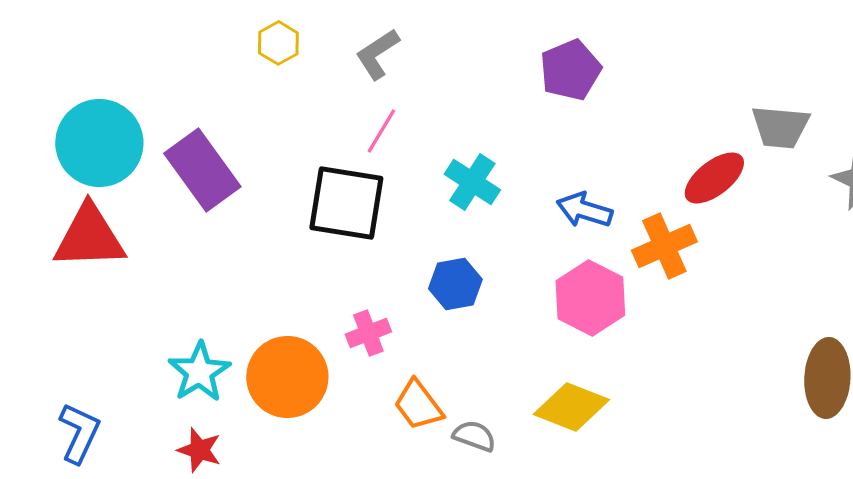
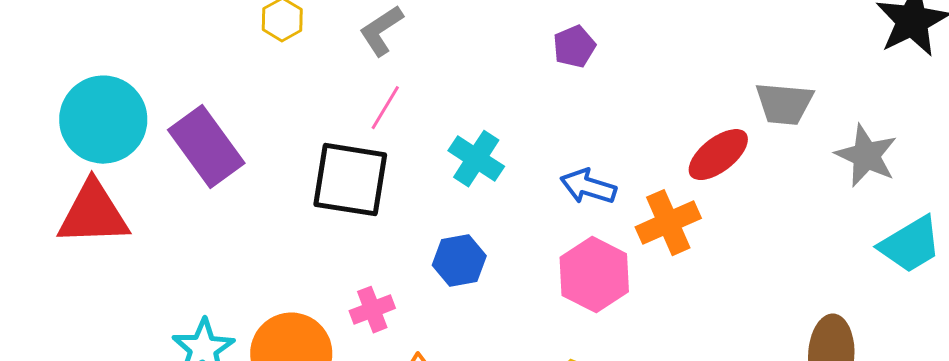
purple pentagon: (570, 70) -> (574, 47), size x0.7

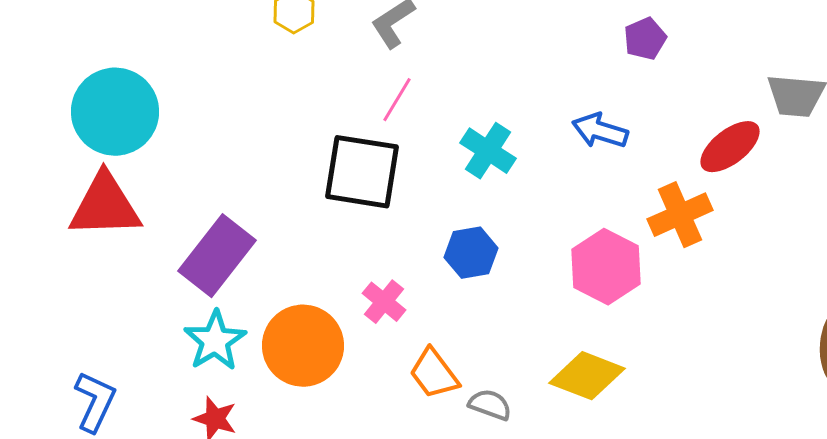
purple pentagon: (574, 47) -> (645, 39), moved
purple rectangle: (206, 147) -> (217, 256), moved, turned 74
blue arrow: (588, 187) -> (600, 131), moved
pink cross: (372, 310) -> (384, 302), turned -30

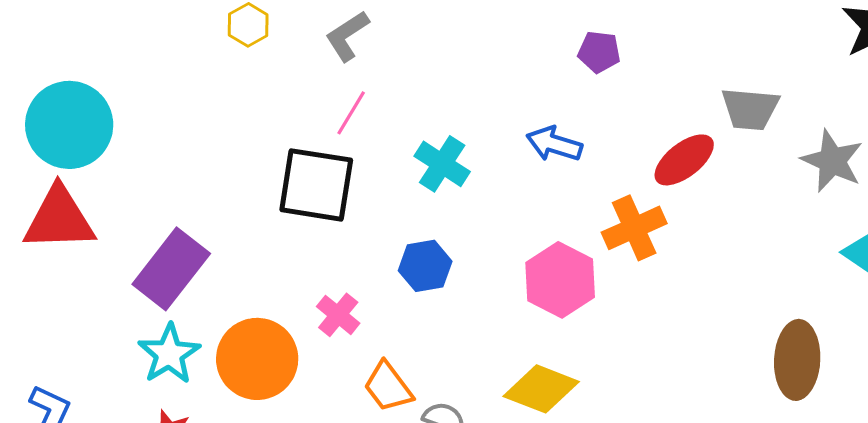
purple pentagon: (645, 39) -> (599, 52), turned 30

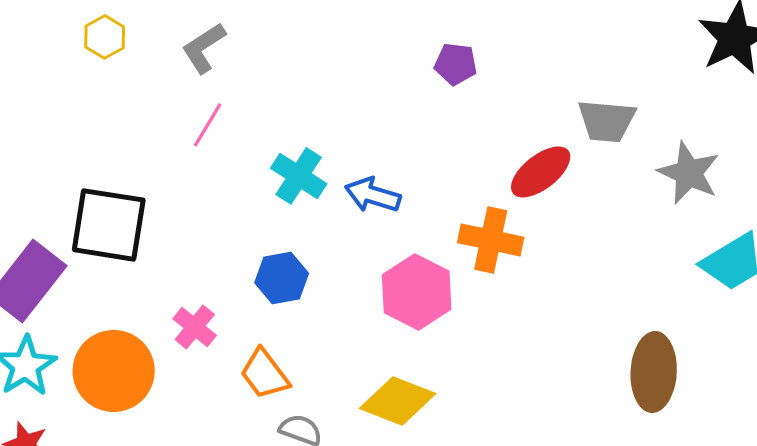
blue arrow: (554, 144) -> (373, 195), moved
black square: (316, 185) -> (109, 225), moved
orange cross: (634, 228) -> (491, 240), turned 36
orange trapezoid: (388, 387) -> (265, 374), moved

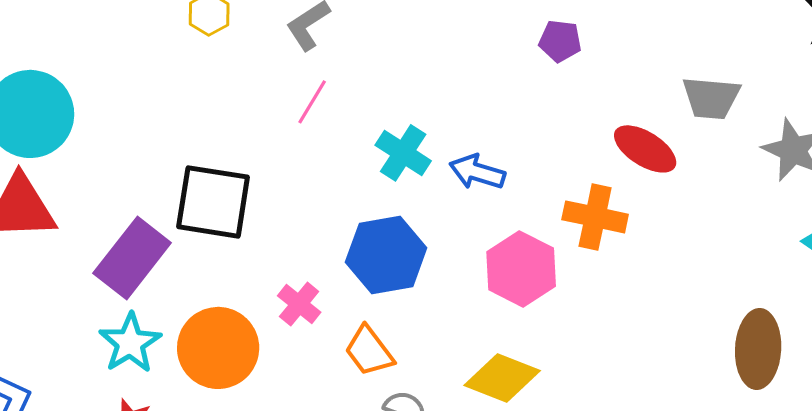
red ellipse: (541, 172) -> (645, 149), turned 70
blue hexagon: (282, 278) -> (386, 255), size x1.5

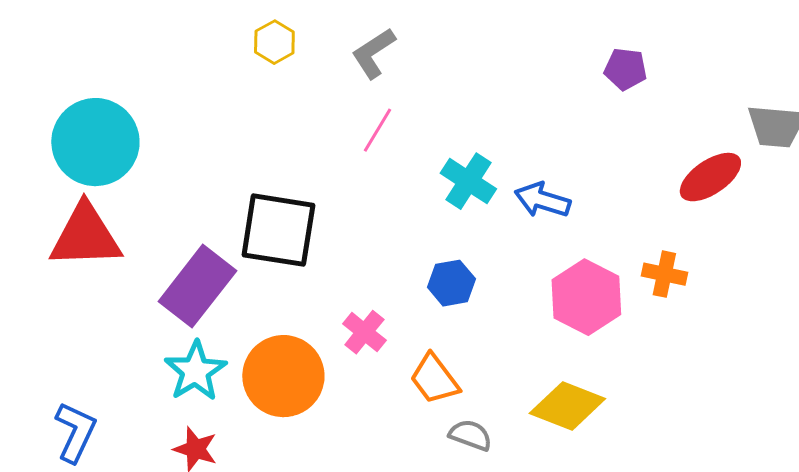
red ellipse: (645, 149) -> (710, 177), turned -66
orange cross: (595, 217) -> (664, 274), moved, size x0.7
blue hexagon: (386, 255) -> (451, 283), size x0.6

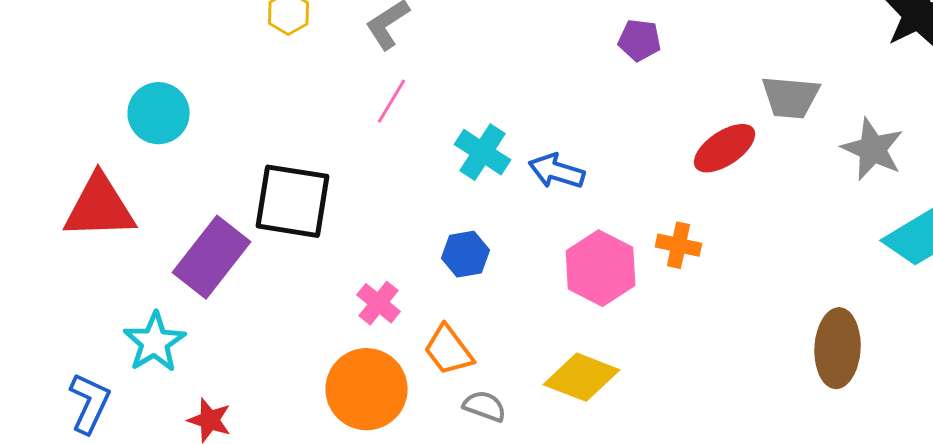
cyan circle: (95, 142) -> (159, 113), moved, size x0.7
cyan star: (195, 371) -> (155, 342), moved
orange circle: (283, 376) -> (367, 389), moved

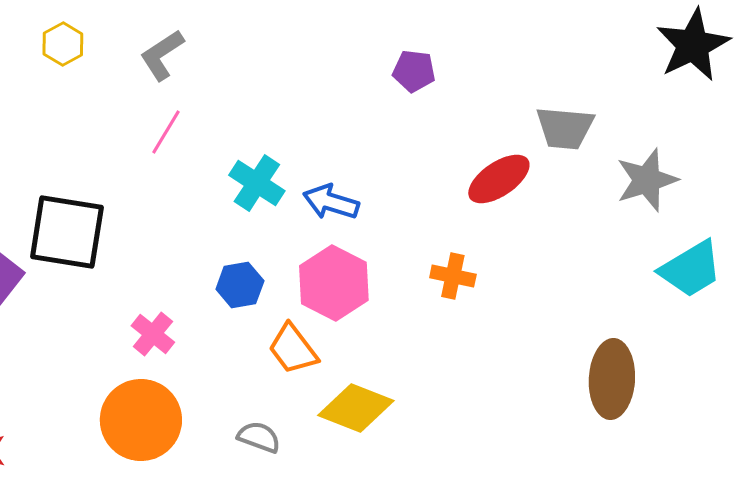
gray star: (873, 149) -> (647, 180), turned 30
pink hexagon: (601, 268) -> (334, 283), moved
orange trapezoid: (449, 350) -> (293, 349), moved

